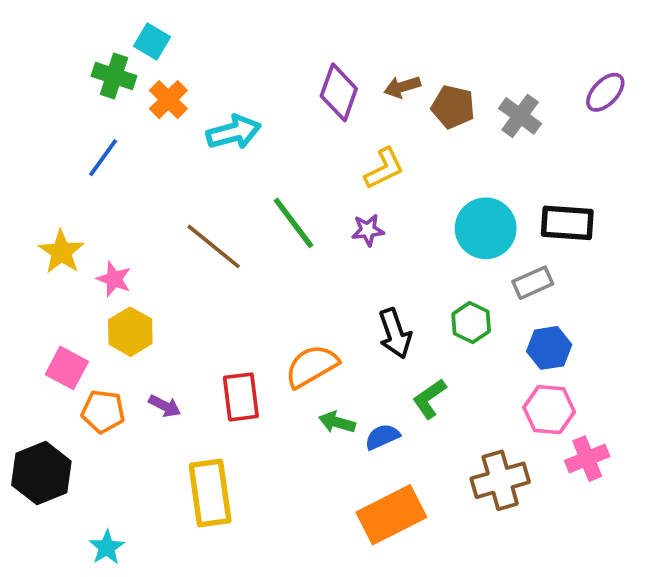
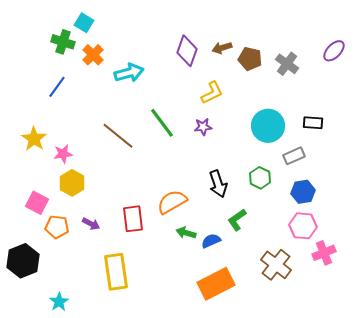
black rectangle: (567, 223) -> (313, 123), size x0.7
pink star: (114, 279) -> (63, 154), turned -30
brown cross: (500, 480) -> (276, 265), turned -36

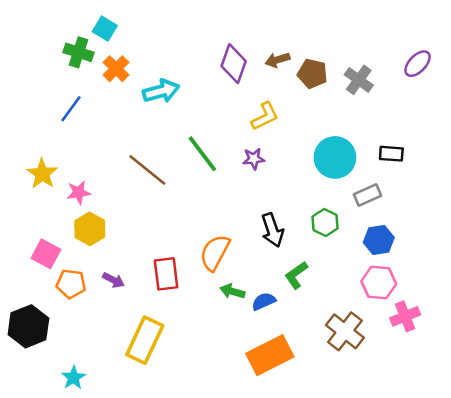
orange semicircle: (172, 202) -> (215, 253), turned -32
yellow rectangle: (116, 272) -> (145, 340), turned 33

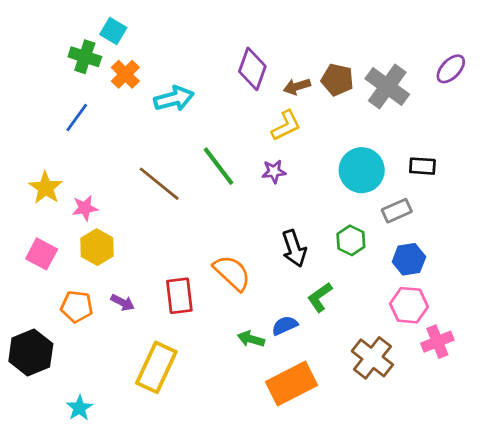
brown arrow: (277, 60) -> (297, 86), moved
gray cross: (359, 80) -> (387, 86), size x1.4
orange semicircle: (215, 253) -> (232, 273), turned 105
pink square: (46, 254) -> (42, 254), moved
green arrow: (232, 291) -> (251, 339), moved

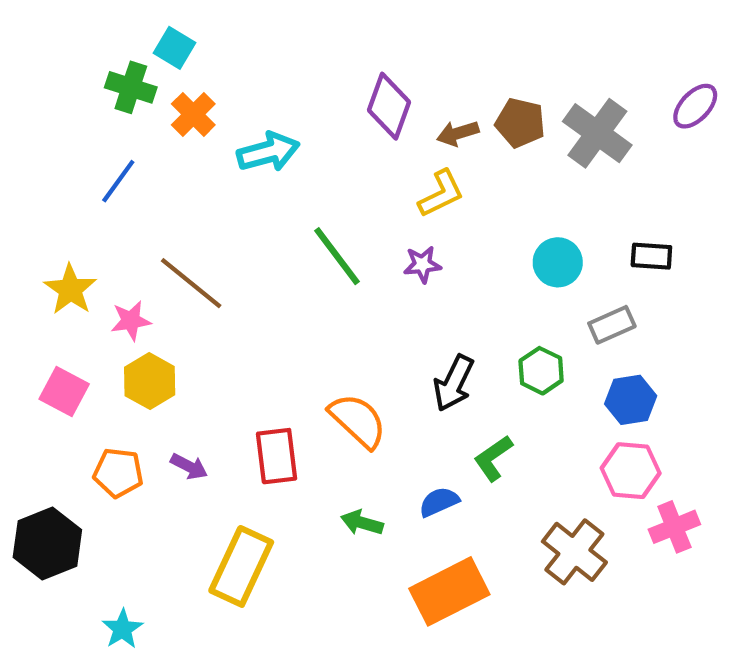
cyan circle: (362, 170) -> (558, 262), size x0.7
brown line: (159, 184) -> (191, 283), moved
black arrow: (294, 248) -> (454, 383), turned 45
green arrow: (251, 339) -> (362, 523), moved

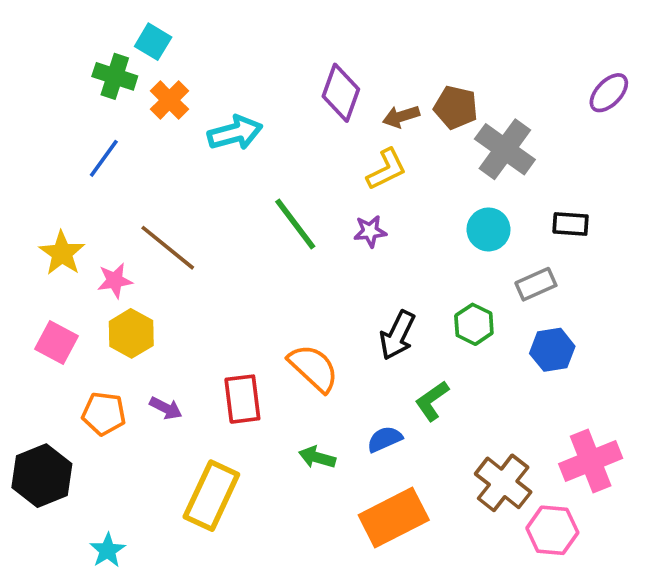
gray cross: (597, 133) -> (505, 149), moved
pink hexagon: (631, 471) -> (552, 530), moved
pink cross: (674, 527) -> (591, 461), size x1.4

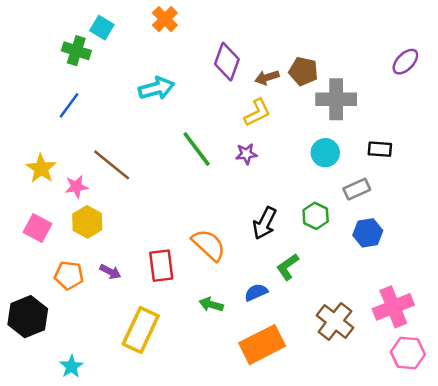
orange cross: (169, 100) -> (165, 19), moved
gray cross: (505, 149) -> (336, 99), turned -36
pink hexagon: (552, 530) -> (408, 353), moved

